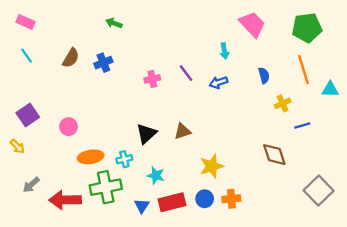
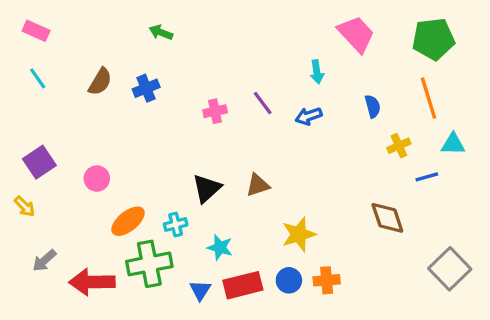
cyan triangle: (330, 89) -> (453, 144), moved
orange ellipse: (91, 157) -> (128, 221), turned -30

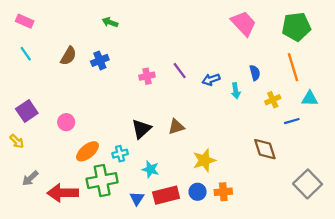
cyan arrow: (317, 72) -> (236, 91), moved

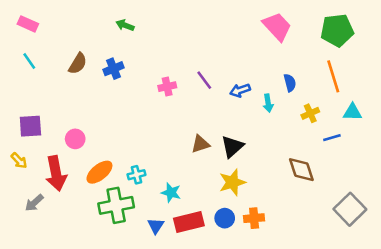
purple square: (27, 111) -> (30, 126), turned 30
black triangle: (141, 129) -> (232, 147), moved
red arrow: (63, 193) -> (56, 173), moved, turned -100

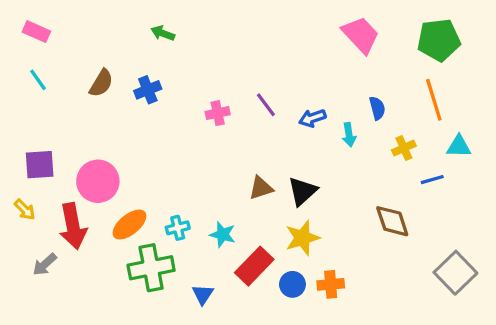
pink circle: (75, 139) -> (98, 181), size x1.6
cyan star: (171, 193) -> (223, 234), moved
red rectangle: (189, 222) -> (254, 266), moved, turned -32

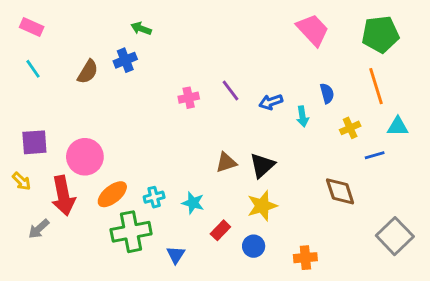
blue cross: (148, 90) -> (125, 60), moved
red rectangle: (254, 266) -> (220, 230), size x0.6
orange cross: (331, 284) -> (305, 258), moved

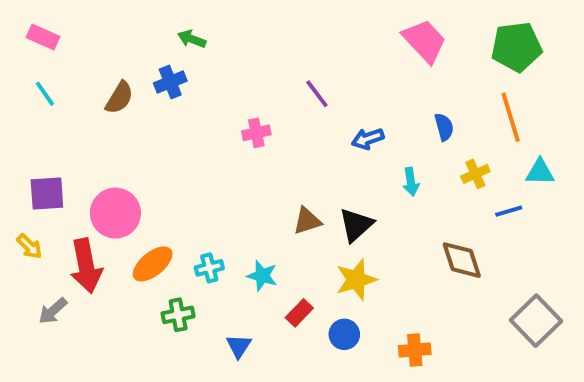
purple line: (230, 90) -> (317, 94), moved
cyan arrow: (303, 116) -> (411, 182), moved
green cross: (131, 232) -> (178, 315), size x0.6

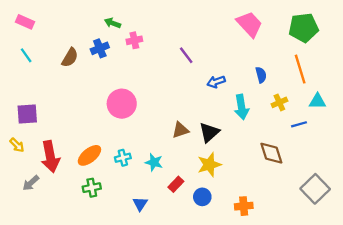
pink cross: (256, 133) -> (134, 40), moved
cyan arrow: (411, 182) -> (241, 107), size x1.5
pink circle: (115, 213) -> (122, 104), moved
green cross: (178, 315) -> (92, 188), moved

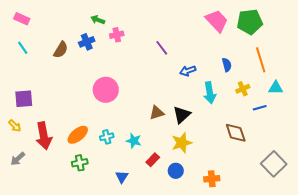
green pentagon: (304, 28) -> (250, 22), moved
gray arrow: (31, 183) -> (18, 159), moved

